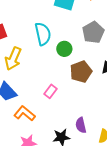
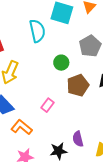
cyan semicircle: (43, 34) -> (37, 31), moved

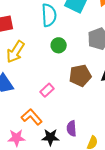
green circle: (61, 63) -> (59, 45), moved
orange L-shape: (22, 127) -> (32, 117), moved

